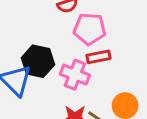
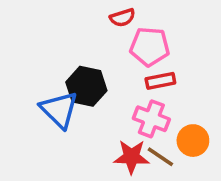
pink cross: (75, 75) -> (151, 119), moved

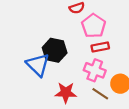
pink pentagon: (150, 47) -> (94, 26), turned 30
red star: (132, 157) -> (66, 93), moved

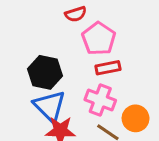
blue triangle: (38, 65) -> (50, 106), moved

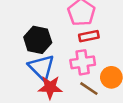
pink cross: (100, 100) -> (83, 62), turned -30

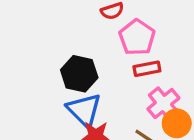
pink cross: (83, 62) -> (163, 104), moved, turned -30

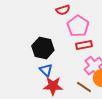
blue triangle: (84, 110) -> (46, 70), size x0.6

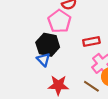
pink pentagon: (78, 26) -> (59, 21), moved
blue triangle: (46, 70) -> (43, 60), moved

